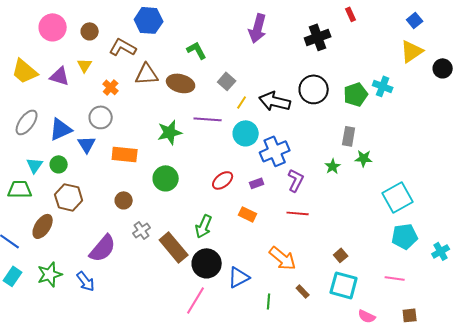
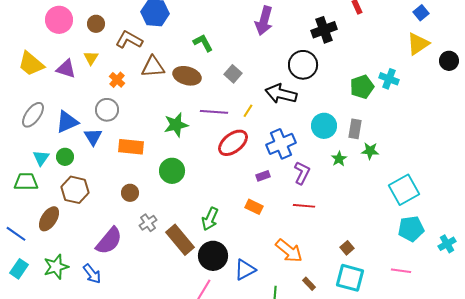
black circle: (314, 89) -> (303, 65), moved
yellow line: (242, 102) -> (248, 111), moved
cyan circle: (246, 133) -> (324, 126), moved
red ellipse: (223, 180) -> (233, 143), moved, size x1.4

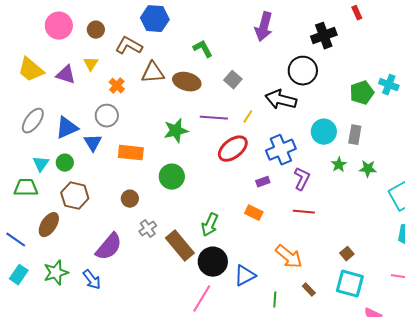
green star: (370, 151) -> (368, 169), moved

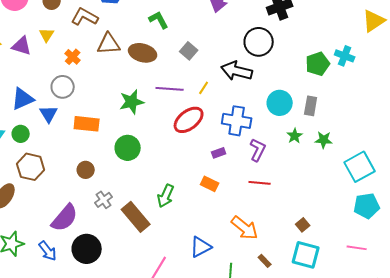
blue cross: (281, 150) -> (237, 121), turned 32
black circle: (213, 262) -> (87, 249), moved

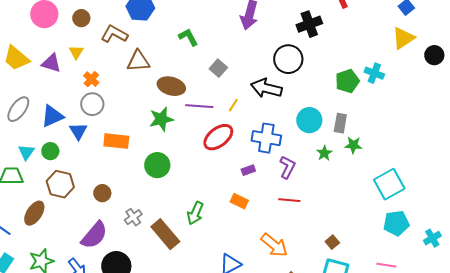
brown ellipse: (143, 53) -> (171, 86), moved
orange cross: (73, 57) -> (91, 79), moved
green star: (324, 140) -> (353, 145), moved
brown circle: (86, 170) -> (102, 193), moved

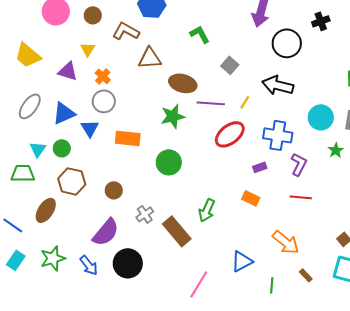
black cross: (309, 24) -> (321, 21), size x0.7
black circle: (288, 59) -> (287, 43), moved
purple triangle: (51, 63) -> (68, 71), moved

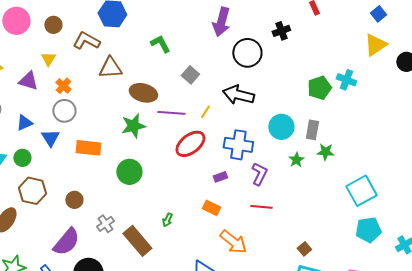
blue triangle: (64, 113) -> (24, 123), size x0.7
green arrow: (207, 210) -> (167, 220), size x0.6
orange arrow: (286, 242) -> (233, 242), moved

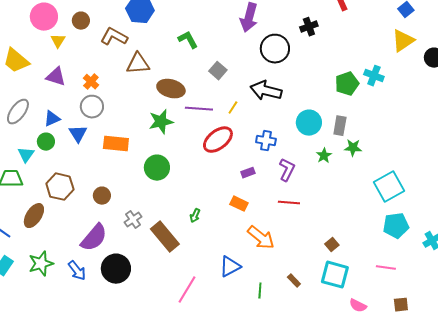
yellow triangle: (48, 59) -> (58, 41), moved
blue cross: (238, 145) -> (266, 141), size x0.7
green circle: (22, 158) -> (46, 142), moved

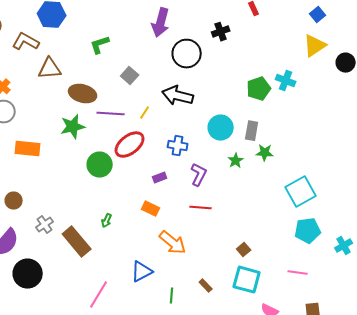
green L-shape: (188, 40) -> (100, 45), turned -80
green circle: (157, 168) -> (100, 165), moved

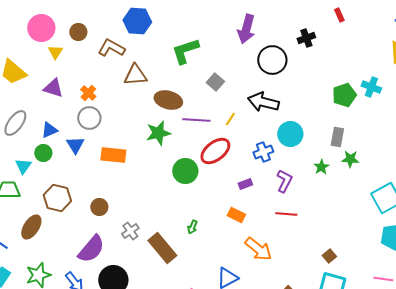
green L-shape: (100, 45) -> (185, 51), size x1.4
cyan circle: (221, 128) -> (290, 134), moved
blue cross: (178, 146) -> (263, 152), turned -30

